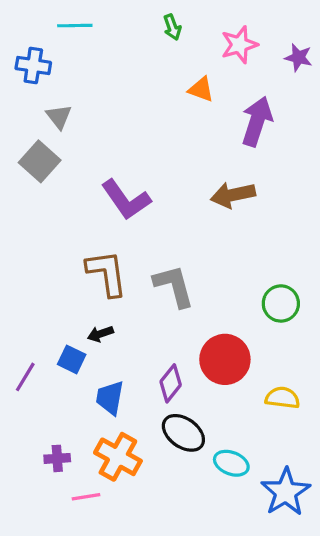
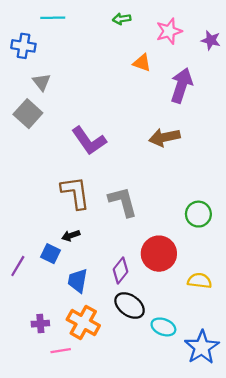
green arrow: (172, 27) -> (122, 19), turned 102

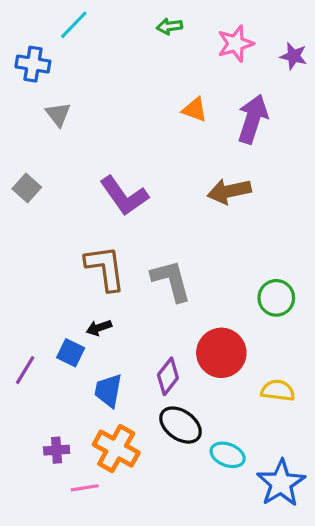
cyan line: (53, 18) -> (74, 25), turned -45
orange triangle: (142, 63) -> (195, 110), moved
gray square: (28, 114) -> (27, 188), moved, size x0.7

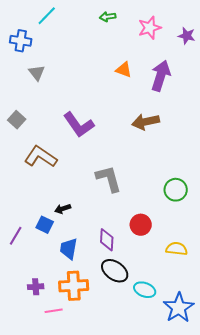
brown L-shape: (105, 268) -> (41, 157), moved, turned -48
red circle: (221, 353) -> (141, 225), size x0.7
purple diamond: (168, 376) -> (107, 240), turned -35
orange cross: (116, 449) -> (74, 286), turned -32

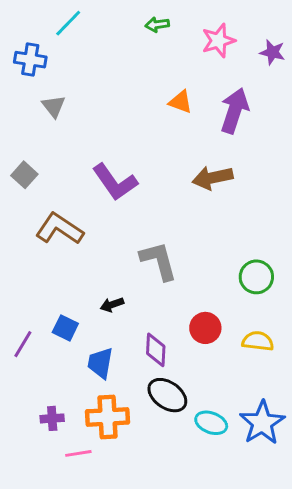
black arrow: (63, 209) -> (112, 305), moved
yellow semicircle: (177, 249) -> (258, 341), moved
blue star: (179, 308) -> (262, 423), moved

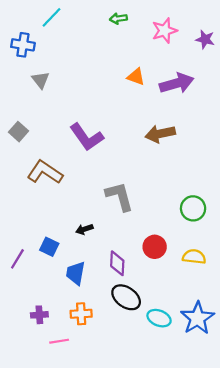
purple arrow: (234, 111) -> (177, 83), turned 56
orange cross: (108, 417) -> (81, 314), size x0.7

